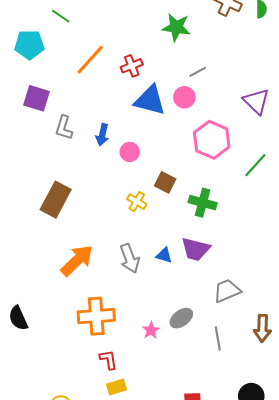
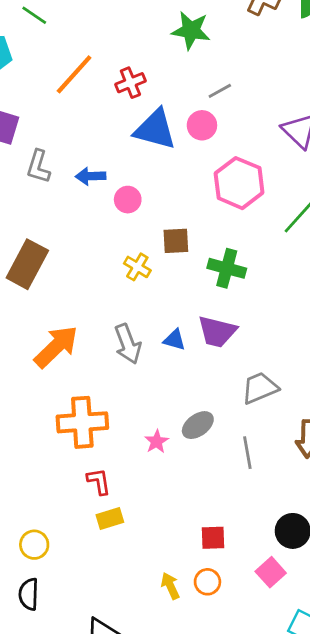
blue arrow: (102, 135) -> (91, 176), turned 75
brown square: (165, 182) -> (176, 241), turned -30

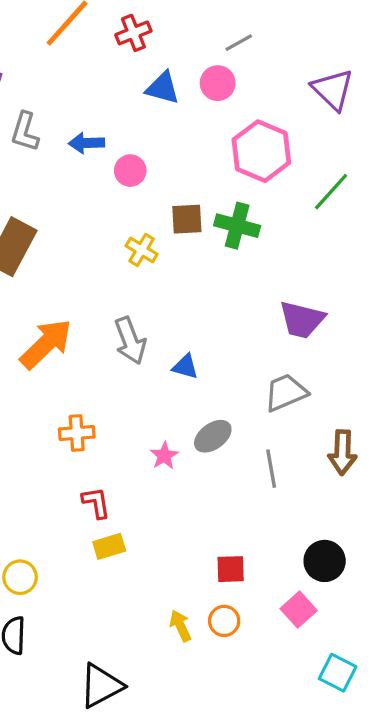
blue triangle: (155, 129) -> (163, 88), size x0.7
green cross: (227, 268) -> (237, 226), moved
purple trapezoid: (217, 332) -> (302, 320), moved
blue triangle: (174, 340) -> (185, 367), moved
orange cross: (82, 422) -> (77, 433), size x0.6

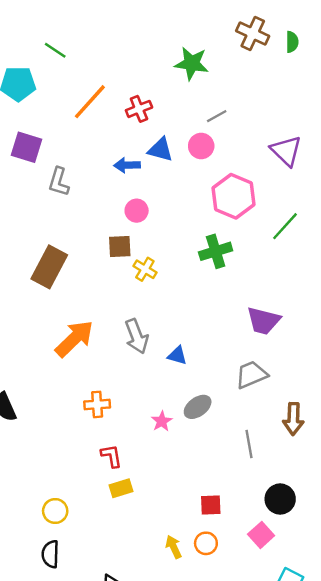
blue arrow: (86, 143) -> (127, 165), moved
brown square: (187, 219) -> (120, 247), moved
green cross: (237, 226) -> (216, 251), turned -32
gray line: (271, 469) -> (249, 444), moved

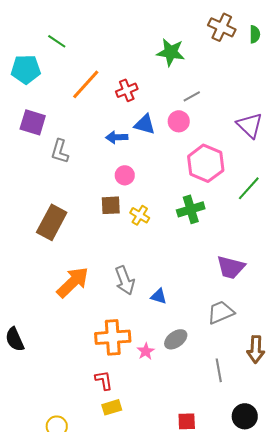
yellow cross: (145, 269) -> (140, 215), moved
orange cross: (97, 404) -> (113, 337), moved, size x1.6

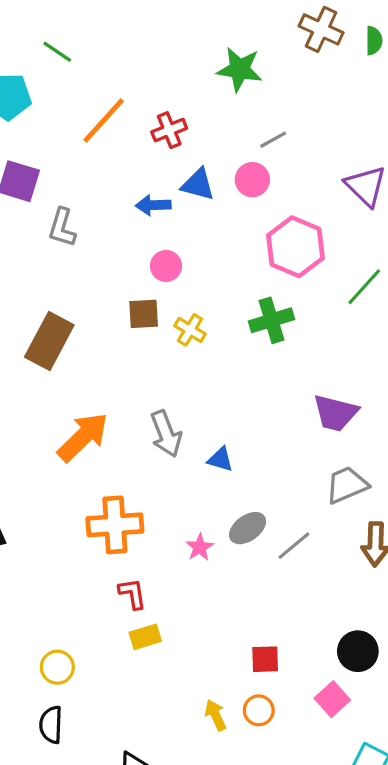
gray trapezoid: (221, 312) -> (347, 485), moved
orange cross: (113, 337) -> (115, 525), moved
gray line: (219, 370) -> (294, 546), moved, turned 60

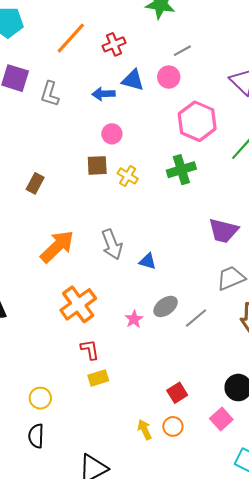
gray L-shape: (62, 228) -> (50, 94), moved
brown rectangle: (49, 341) -> (35, 183), size x0.6
orange cross: (115, 525) -> (78, 304), turned -32
red square: (265, 659) -> (177, 393), turned -30

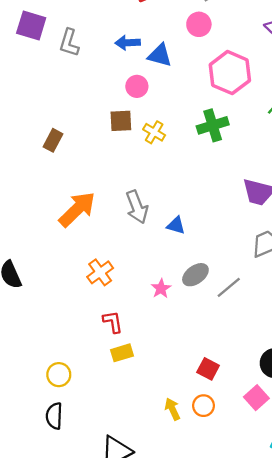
blue triangle: (133, 80) -> (160, 55), moved
orange cross: (78, 304) -> (100, 272), size x0.7
red square: (177, 393) -> (208, 369), turned -30

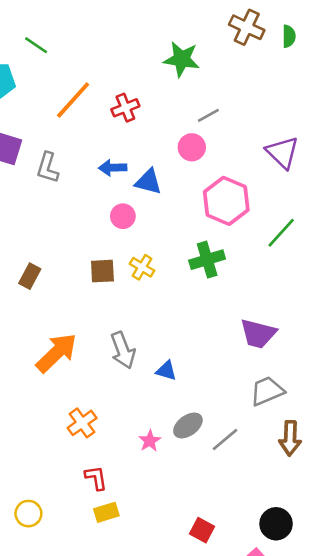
brown square: (121, 121) -> (102, 271), moved
yellow circle: (59, 375) -> (28, 514), moved

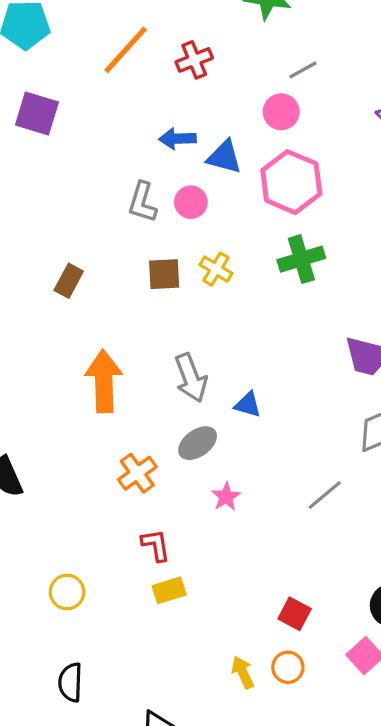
gray L-shape: (48, 168) -> (142, 202), moved
pink hexagon: (226, 201) -> (291, 182), moved
orange arrow: (57, 353) -> (104, 381), turned -48
gray ellipse: (188, 425) -> (198, 443), moved

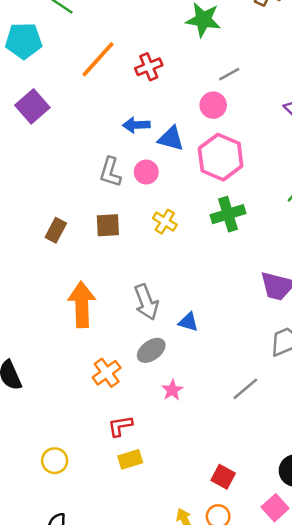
purple square: (37, 113) -> (32, 106), turned 32
brown square: (164, 274) -> (108, 225), moved
red L-shape: (156, 545) -> (120, 426), turned -90

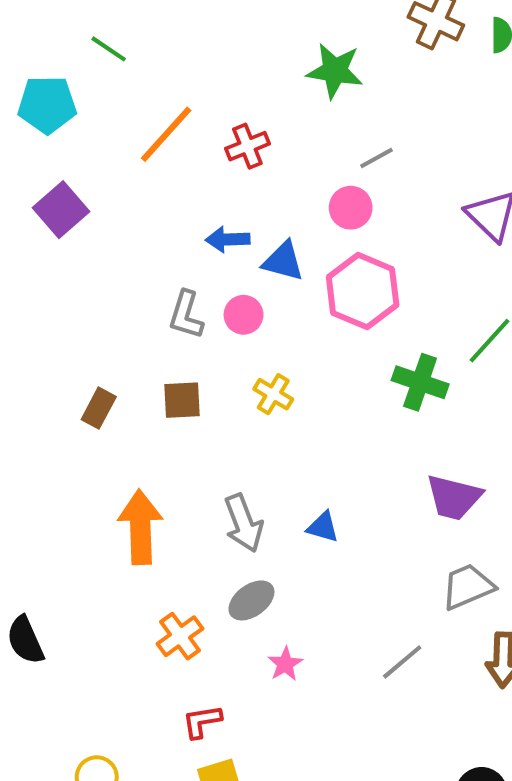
green cross: (228, 214) -> (420, 382), moved, turned 36
blue triangle: (188, 322) -> (323, 527), moved

